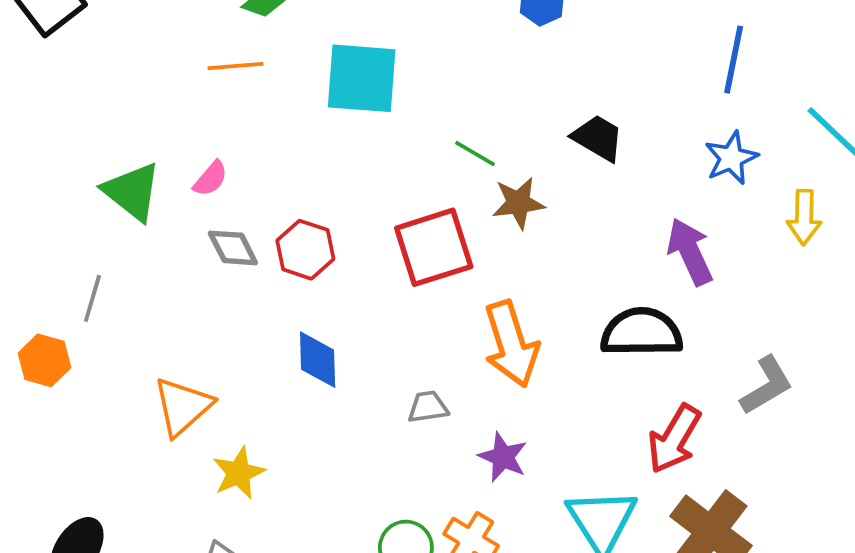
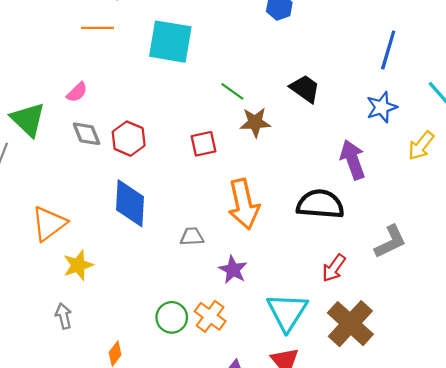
green triangle: (132, 192) -> (28, 119), moved
yellow arrow: (804, 217) -> (421, 146), turned 32
red square: (434, 247) -> (204, 144), size x0.6
blue diamond: (318, 360) -> (130, 203), size x1.4
red arrow: (674, 439) -> (334, 268), size x0.7

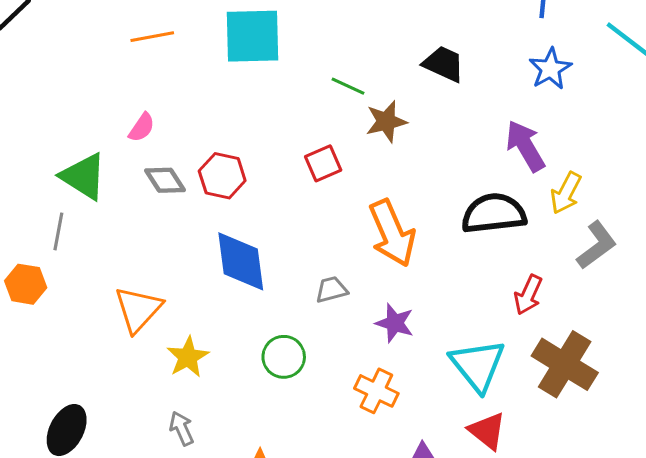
yellow arrow: (421, 146) -> (566, 193), moved
green circle: (172, 317) -> (284, 357), moved

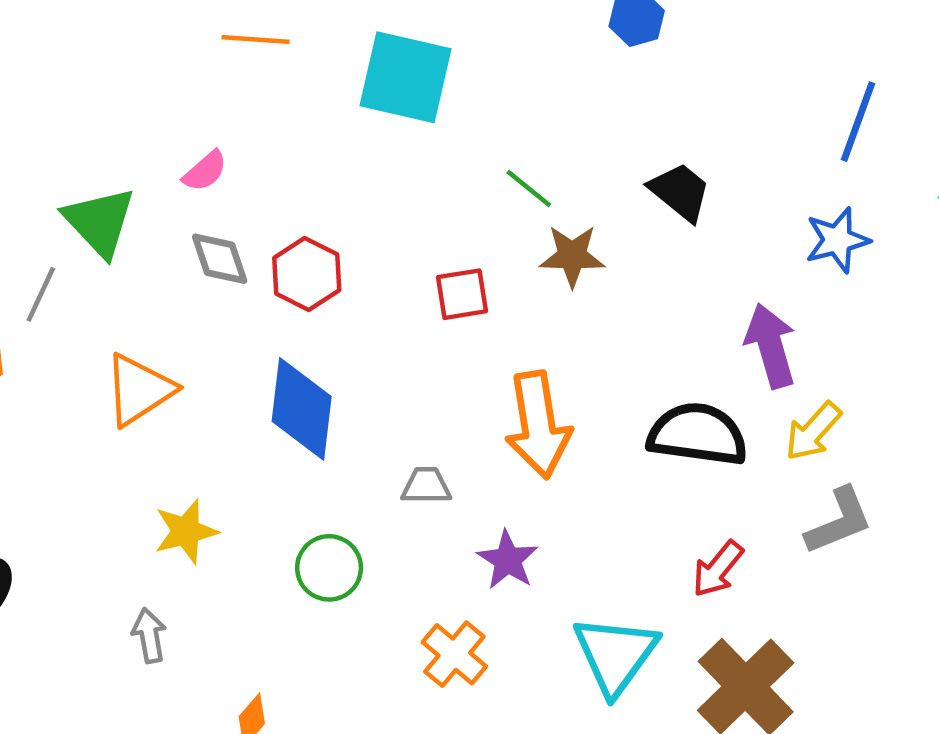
orange triangle: (138, 309) -> (139, 390), moved

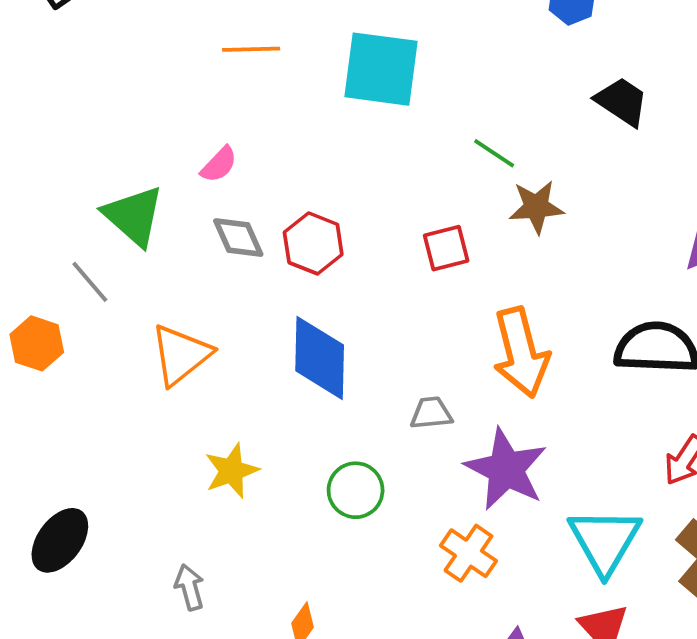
black trapezoid: (680, 192) -> (622, 102), moved
gray line: (41, 294) -> (90, 282), turned -60
purple star: (508, 560) -> (506, 469), size x1.6
gray arrow: (149, 635) -> (189, 587), moved

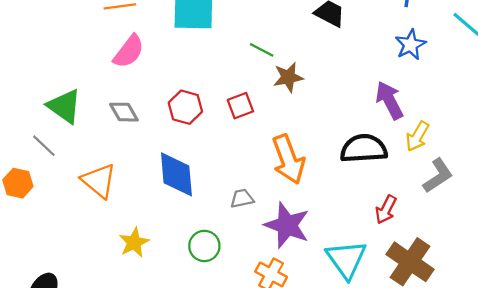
pink semicircle: (219, 165) -> (129, 51), moved, size x1.6
red hexagon: (313, 243) -> (185, 107), moved
orange triangle: (181, 355) -> (99, 181), turned -36

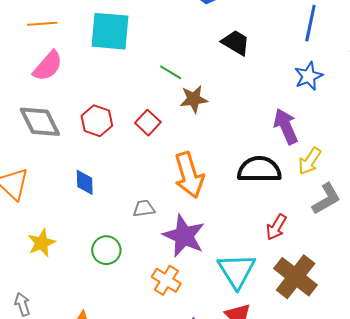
red square: (240, 106) -> (148, 123), turned -30
gray diamond: (124, 112) -> (40, 122), size x1.5
blue diamond: (176, 174) -> (85, 182), size x0.6

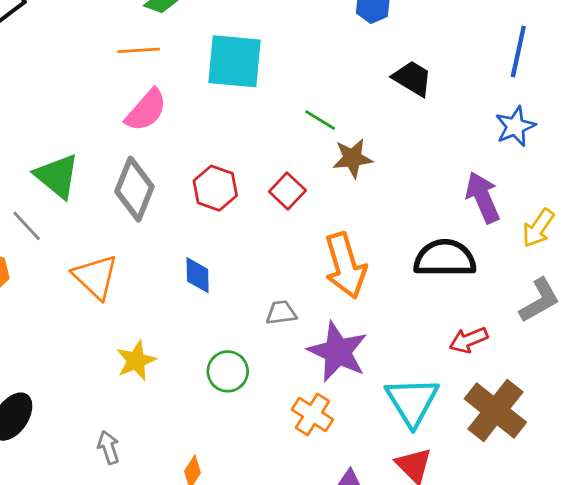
gray diamond: (40, 122) -> (134, 189), turned 48
yellow arrow: (310, 161) -> (538, 228), moved
red arrow: (276, 227) -> (468, 340), turned 36

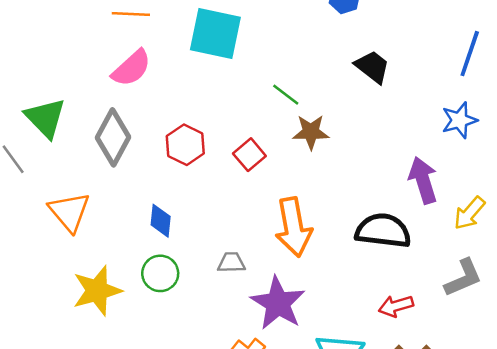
yellow star: (136, 361) -> (97, 291), size x1.4
green circle: (228, 371) -> (160, 273), moved

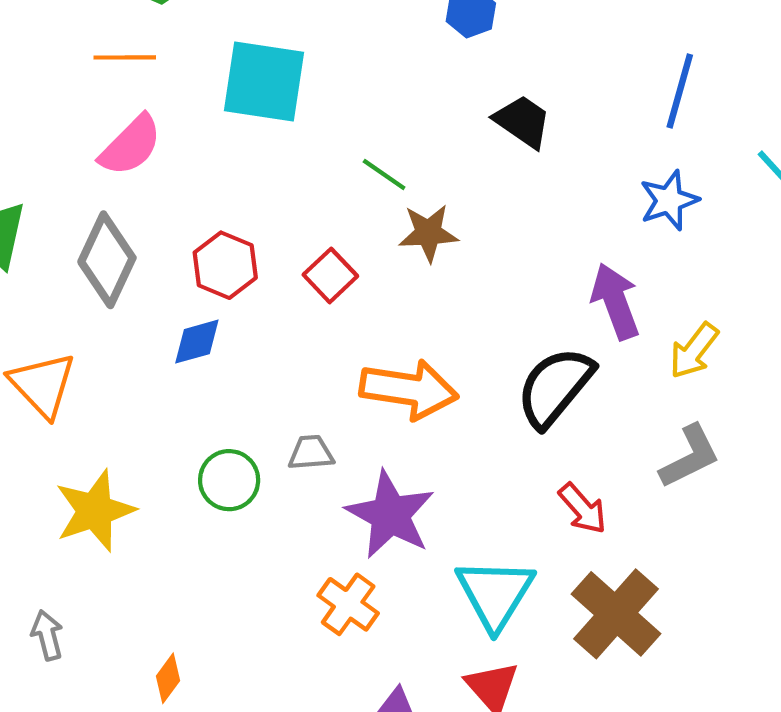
blue diamond: (161, 221) -> (197, 342), moved, turned 72
orange arrow: (294, 227) -> (409, 389), turned -68
black semicircle: (383, 231) -> (555, 387), turned -54
green circle: (160, 273) -> (229, 480), moved
red arrow: (396, 306) -> (583, 509), turned -112

